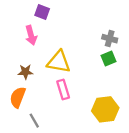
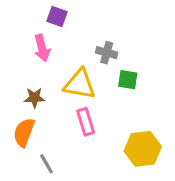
gray cross: (110, 39) -> (107, 53), moved
green square: (109, 59) -> (128, 80), moved, turned 32

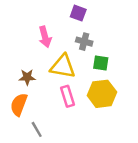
purple square: (57, 17) -> (78, 13), moved
pink arrow: (42, 48) -> (45, 37), moved
yellow hexagon: (143, 149) -> (102, 94), moved

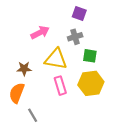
purple square: (78, 13) -> (79, 13), moved
pink arrow: (45, 37) -> (40, 33), turned -102
gray cross: (84, 42) -> (75, 37), turned -32

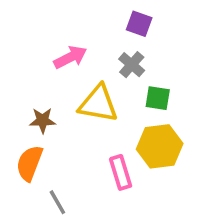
gray cross: (75, 37) -> (132, 65), turned -32
pink rectangle: (60, 86) -> (121, 172), moved

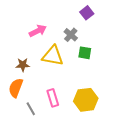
purple square: (139, 24) -> (87, 13), moved, turned 32
yellow hexagon: (160, 146) -> (86, 100), moved
pink rectangle: (121, 172) -> (53, 98), moved

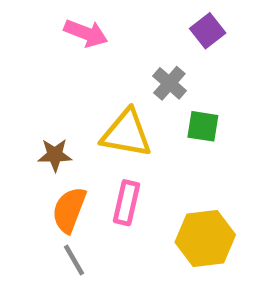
pink arrow: (38, 31) -> (86, 33), moved, turned 48
orange semicircle: (16, 88) -> (69, 210), moved
pink rectangle: (53, 98) -> (126, 203), moved, turned 30

